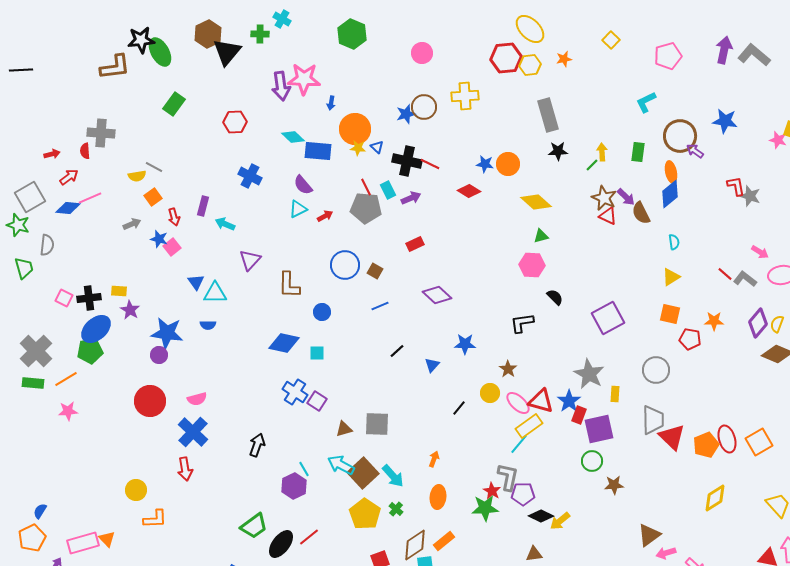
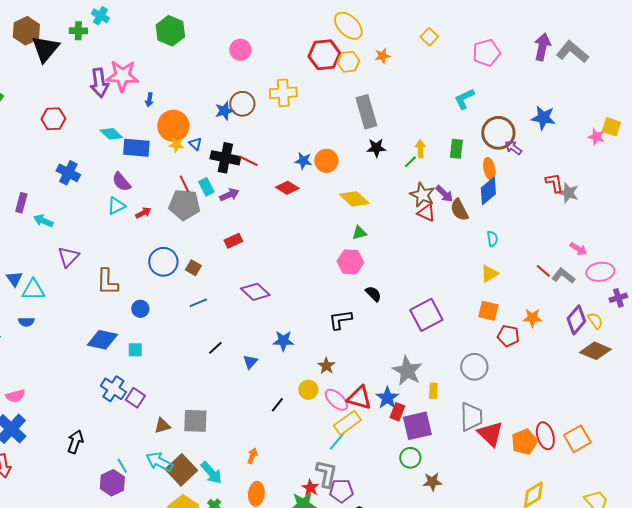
yellow semicircle: (777, 324) -> (595, 321), turned 126

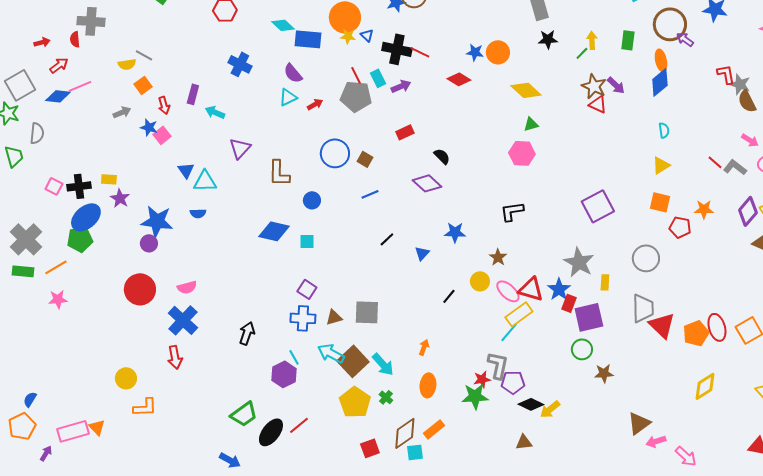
brown semicircle: (459, 210) -> (747, 101), moved
black semicircle: (373, 294) -> (442, 156), moved
blue cross: (113, 389) -> (303, 318), moved, turned -30
red star: (310, 488) -> (482, 379), turned 30

